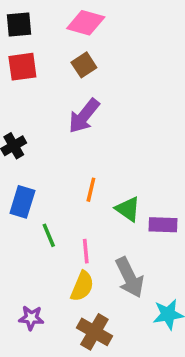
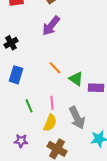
orange line: (91, 190) -> (55, 68), turned -56
green line: (49, 235) -> (29, 106), moved

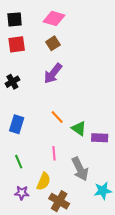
black cross: (11, 43) -> (12, 82), moved
green line: (29, 106) -> (19, 162), moved
yellow semicircle: (50, 123) -> (44, 181), moved

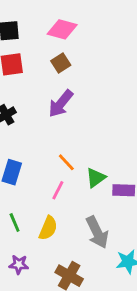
green triangle: (79, 128) -> (96, 178), turned 49
pink line: (54, 153) -> (58, 190), moved, turned 32
yellow semicircle: (44, 181) -> (48, 228), moved

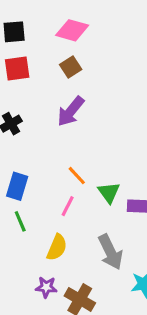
green triangle: (96, 178) -> (109, 192), turned -30
green line: (15, 222) -> (20, 221), moved
purple star: (19, 264) -> (46, 287), moved

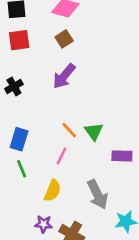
green triangle: (109, 192) -> (94, 131), moved

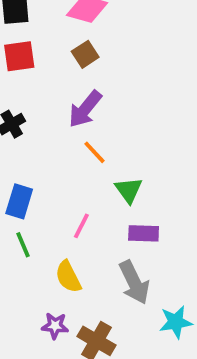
orange line: (69, 130) -> (95, 152), moved
purple rectangle: (122, 156) -> (144, 233), moved
yellow semicircle: (53, 191) -> (68, 277), turned 130

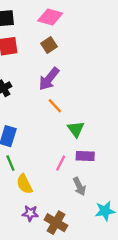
pink line: (81, 226) -> (61, 163), moved
yellow semicircle: (68, 277) -> (24, 184), moved
gray arrow: (134, 282) -> (79, 186), size x0.7

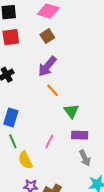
pink line: (61, 163) -> (49, 141), moved
gray arrow: (79, 186) -> (85, 158), moved

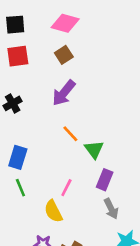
orange line: (53, 90) -> (70, 134), moved
purple rectangle: (80, 135) -> (105, 180), turned -70
yellow semicircle: (25, 160) -> (53, 211), moved

